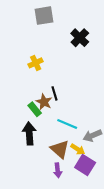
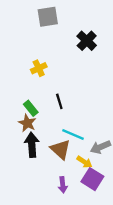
brown star: (44, 102) -> (27, 123), moved
green rectangle: (35, 109) -> (31, 108), moved
brown triangle: (60, 149) -> (60, 149), moved

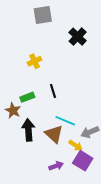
green rectangle: (31, 108) -> (27, 97), turned -72
brown star: (27, 123) -> (13, 110), moved
purple arrow: (63, 185) -> (56, 166), turned -104

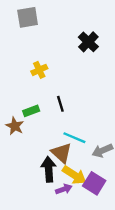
gray square: (43, 15) -> (28, 17), moved
black arrow: (28, 130) -> (49, 169), moved
yellow arrow: (76, 145) -> (74, 175), moved, size x1.5

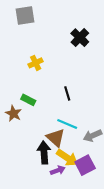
black line: (60, 104) -> (67, 93), moved
green rectangle: (31, 111) -> (28, 100), turned 48
purple square: (94, 183) -> (85, 165), turned 30

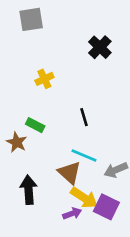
black arrow: (44, 152) -> (29, 190), moved
purple square: (85, 165) -> (106, 207), turned -36

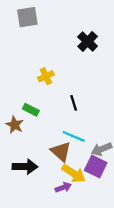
yellow cross: (44, 79) -> (46, 76), moved
black arrow: (29, 190) -> (25, 167), turned 95
purple square: (106, 207) -> (96, 167), moved

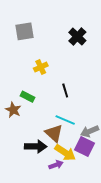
gray square: (27, 17) -> (24, 31), moved
black arrow: (25, 167) -> (36, 146), moved

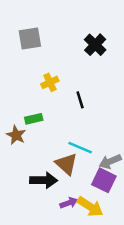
black line: (65, 90) -> (80, 100), moved
green rectangle: (27, 97) -> (34, 119), turned -40
yellow arrow: (65, 153) -> (90, 207), moved

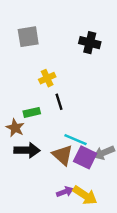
black cross: (95, 45) -> (90, 43), turned -30
black line: (80, 100) -> (59, 102), moved
black arrow: (44, 180) -> (27, 150), moved
purple square: (104, 180) -> (85, 157), moved

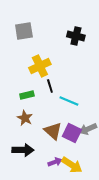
yellow cross: (47, 78) -> (40, 66), size x1.5
brown star: (15, 128) -> (25, 118), moved
cyan line: (76, 140) -> (69, 101), moved
black arrow: (27, 150) -> (23, 150), moved

